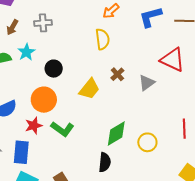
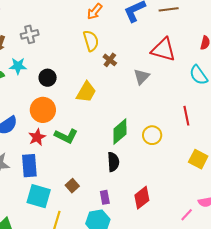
cyan star: (26, 52) -> (18, 66), turned -30
brown cross: (117, 74) -> (110, 60), moved

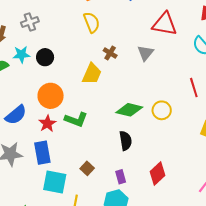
brown cross: (110, 60) -> (110, 53), moved
black circle: (48, 78) -> (45, 57), moved
green diamond: (120, 132) -> (129, 110), turned 60

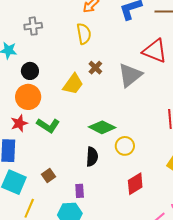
gray cross: (30, 22) -> (33, 26), moved
gray triangle: (145, 53) -> (130, 75), size x1.5
black circle: (45, 57) -> (30, 71), moved
yellow circle: (162, 110) -> (125, 146), moved
red diamond: (158, 174) -> (135, 184), moved

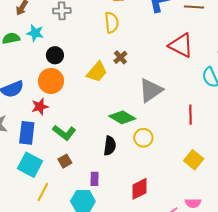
gray triangle: (130, 75) -> (151, 90), moved
green L-shape: (48, 125) -> (64, 133), moved
red diamond: (135, 184) -> (140, 189), moved

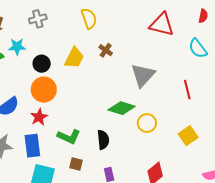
yellow trapezoid: (97, 72) -> (74, 58), moved
black semicircle: (110, 146) -> (103, 140), moved
yellow square: (194, 160) -> (188, 136), moved, turned 30
brown square: (65, 161) -> (76, 164), turned -32

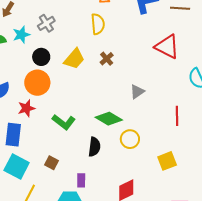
gray cross: (38, 19) -> (46, 23), moved, turned -30
cyan star: (17, 47) -> (21, 35), turned -30
gray triangle: (143, 75) -> (137, 92), size x0.6
green L-shape: (69, 137) -> (64, 122), moved
black semicircle: (103, 140) -> (94, 147), moved

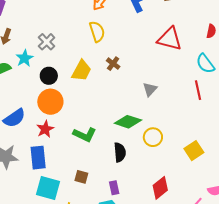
red line: (177, 116) -> (198, 90), moved

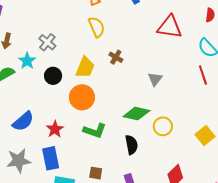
orange circle: (50, 102) -> (82, 97), moved

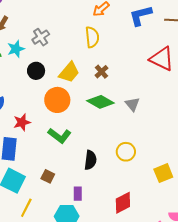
gray triangle: (155, 79) -> (132, 104), turned -35
green diamond: (136, 114) -> (100, 102), moved

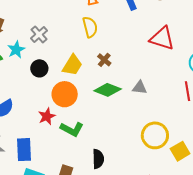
gray triangle: (132, 104) -> (140, 88), turned -35
red star: (22, 122) -> (47, 116), moved
yellow circle: (126, 152) -> (155, 135), moved, size x1.4
black semicircle: (90, 160) -> (98, 159), moved

